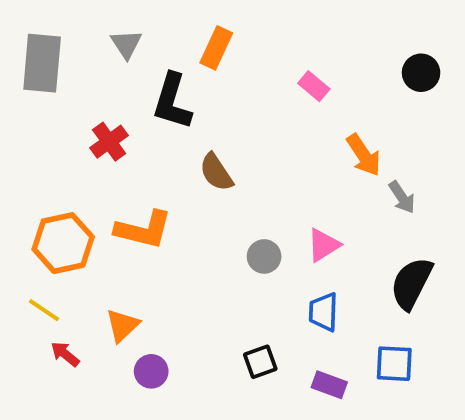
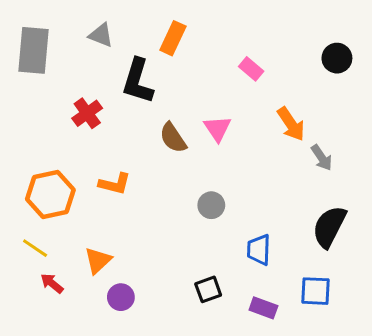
gray triangle: (126, 44) -> (101, 35), turned -36
orange L-shape: (143, 230) -> (115, 184), size x0.7
pink triangle: (323, 245) -> (217, 129), moved, turned -32

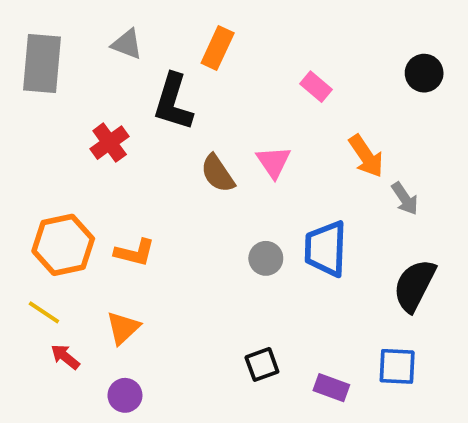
orange L-shape: (115, 184) -> (135, 253), moved
blue trapezoid: (259, 250) -> (326, 249), moved, size x1.4
purple circle: (121, 297) -> (125, 395), moved

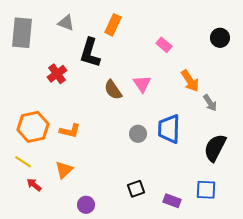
purple circle: (125, 395) -> (86, 205), moved

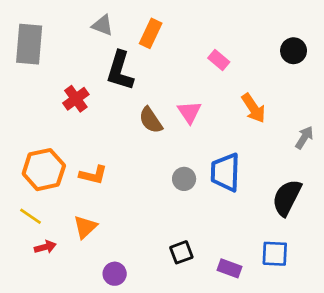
gray triangle: (66, 23) -> (103, 25), moved
gray arrow: (210, 103) -> (304, 138), moved, turned -114
red arrow: (34, 185) -> (45, 247), turned 126

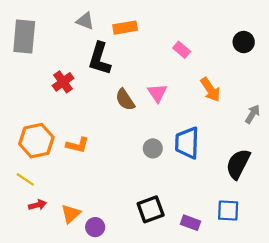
orange rectangle: (151, 33) -> (125, 28), turned 55
orange triangle: (85, 227) -> (71, 214), moved
black square: (181, 252) -> (151, 209), size x1.4

